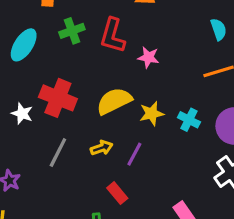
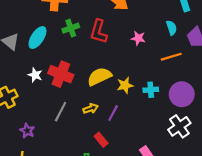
pink star: (148, 57) -> (138, 38), moved
white star: (22, 114) -> (35, 75), moved
cyan cross: (189, 120) -> (151, 90), turned -32

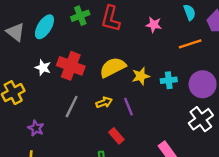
purple line: (113, 113) -> (129, 107), turned -49

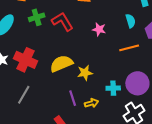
red L-shape: (111, 19) -> (62, 22), turned 130
cyan cross: (169, 80) -> (113, 88), moved
yellow arrow: (104, 102) -> (91, 103), moved

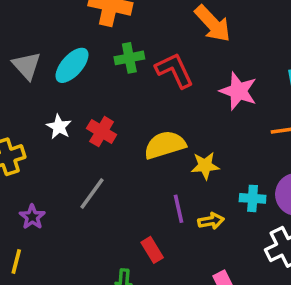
pink star: (99, 29) -> (238, 91), size x1.5
red cross: (25, 60) -> (102, 132), size x0.7

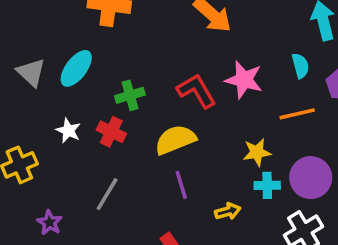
green cross: (129, 58) -> (130, 95), moved
red L-shape: (175, 70) -> (197, 91), moved
yellow star: (205, 166) -> (257, 152), moved
purple line: (178, 209) -> (181, 185), moved

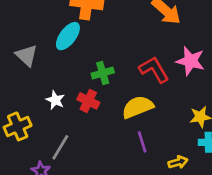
cyan ellipse: (76, 68) -> (68, 36), moved
gray line: (107, 194) -> (60, 147), moved

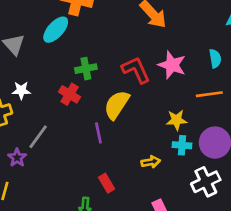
white star: (55, 100) -> (21, 90), moved, turned -30
yellow semicircle: (138, 107) -> (117, 105), turned -40
purple line: (142, 142) -> (98, 133), moved

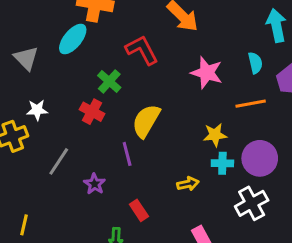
green cross: (86, 69) -> (109, 81), turned -35
red L-shape: (136, 70) -> (142, 50), moved
purple star: (17, 158) -> (95, 184), moved

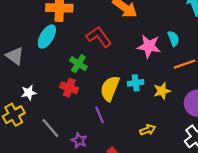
cyan semicircle: (255, 63) -> (173, 39), moved
gray line: (59, 161) -> (50, 128), turned -65
cyan cross: (222, 163) -> (136, 83), moved

